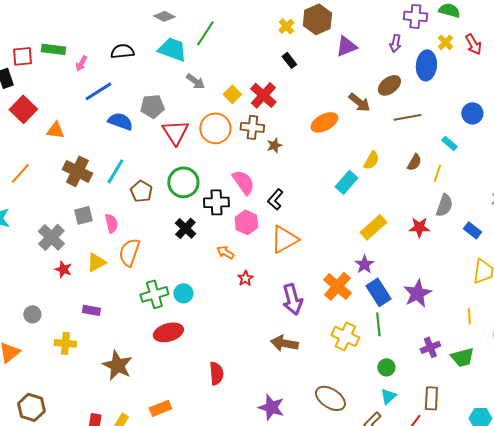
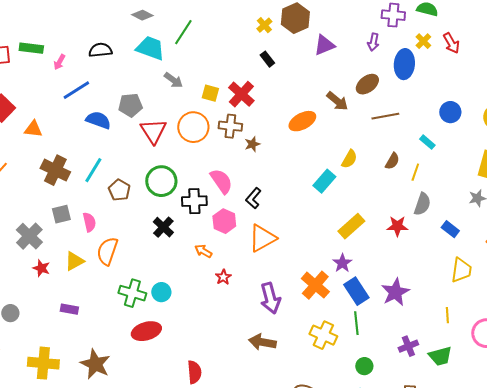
yellow square: (232, 94) -> (210, 93), turned -30
green cross: (154, 294) -> (132, 293), turned 32
yellow cross: (65, 343) -> (43, 363), moved, size x1.4

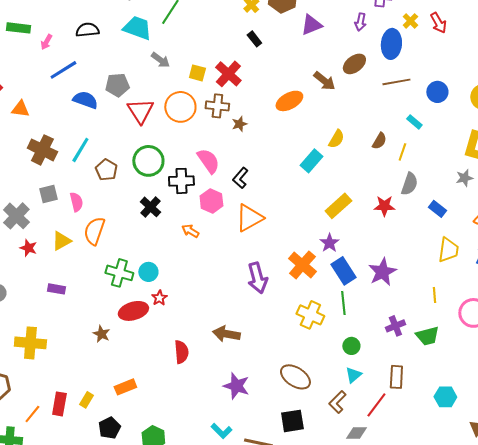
brown line: (385, 116) -> (396, 82), moved
red star: (223, 277) -> (159, 298), moved
brown arrow: (262, 342) -> (226, 334), moved
brown star: (95, 364) -> (101, 334), moved, size x0.6

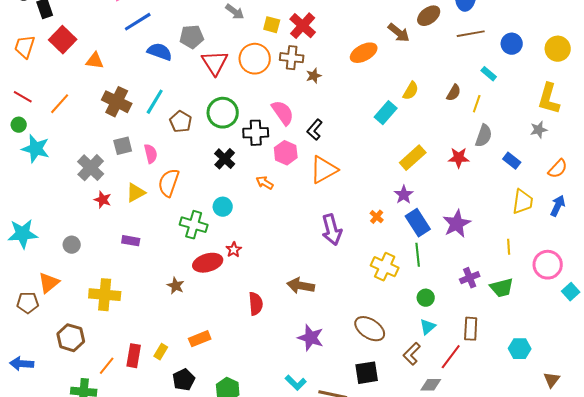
orange cross: (302, 265) -> (377, 217), size x0.5
cyan circle: (148, 272) -> (223, 207), moved

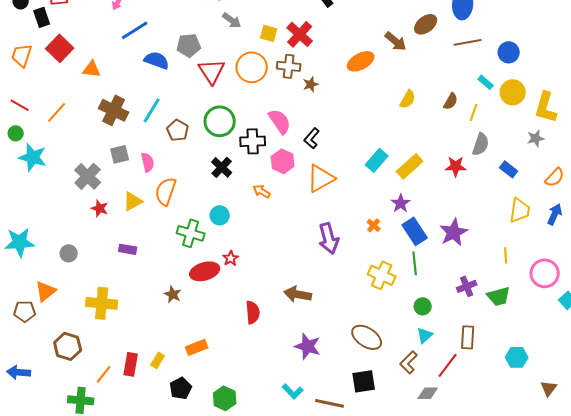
yellow circle: (558, 49) -> (513, 92), moved
cyan rectangle: (386, 113) -> (377, 160), moved

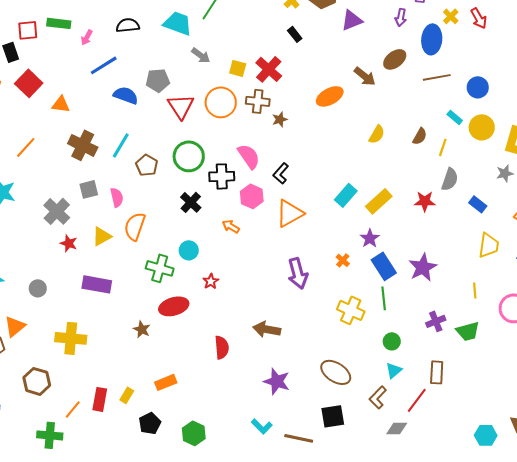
purple rectangle: (128, 249) -> (97, 284), size x1.6
red star: (231, 258) -> (211, 281), moved
cyan hexagon: (517, 357) -> (486, 435), moved

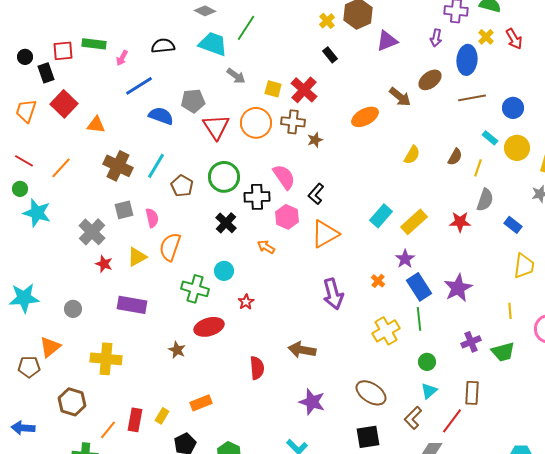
yellow cross: (351, 310) -> (386, 331), turned 36

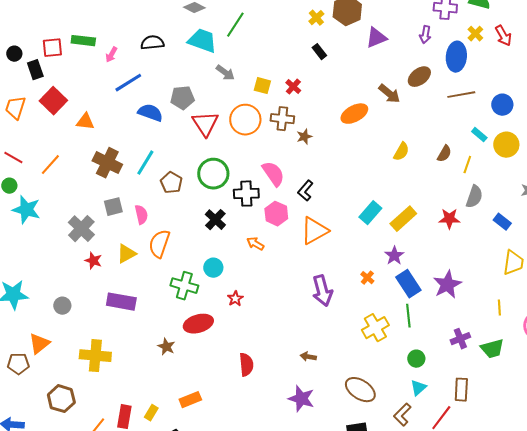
red cross: (304, 90) -> (293, 87), size x0.6
brown arrow: (302, 350) -> (308, 357), moved, size x0.6

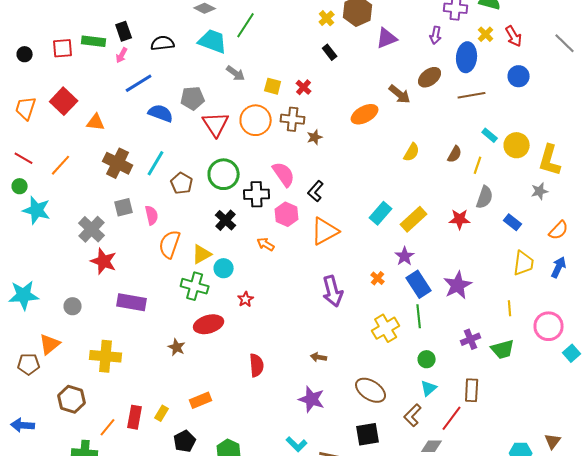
black rectangle: (35, 70) -> (124, 31), moved
blue circle: (502, 105) -> (519, 76), moved
yellow triangle: (126, 254) -> (202, 254), moved
red star: (93, 261) -> (104, 261), size x1.5

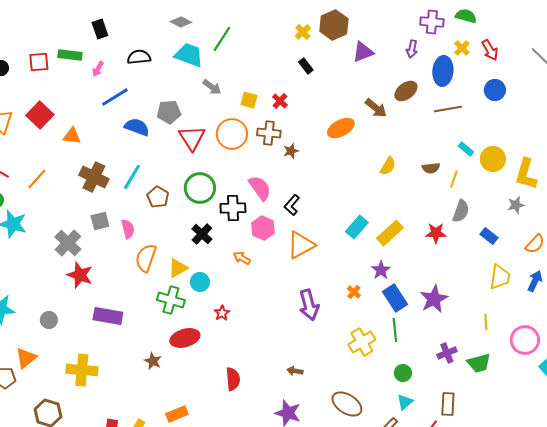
black rectangle: (124, 31) -> (100, 29), moved
brown semicircle: (455, 154) -> (431, 168), turned 54

